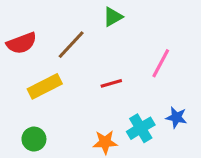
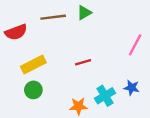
brown line: (71, 45) -> (53, 17), moved, turned 40
pink line: (161, 63) -> (135, 45), moved
green circle: (34, 139) -> (33, 90), moved

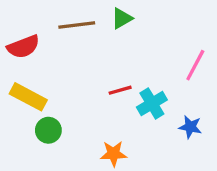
yellow rectangle: (33, 65) -> (28, 97), moved, turned 55
cyan cross: (105, 96) -> (152, 104), moved

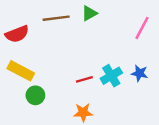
pink line: (195, 65) -> (142, 28), moved
red line: (120, 90) -> (84, 79), moved
blue star: (190, 127) -> (139, 73), moved

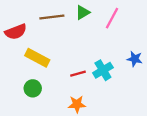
pink line: (142, 28) -> (112, 18), moved
yellow rectangle: (21, 71) -> (37, 58), moved
blue star: (139, 73) -> (135, 59), moved

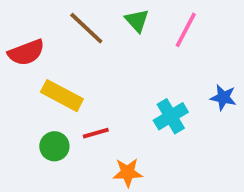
green triangle: (83, 12) -> (137, 21), turned -42
brown line: (52, 17) -> (86, 28), turned 50
red line: (78, 74) -> (96, 133), moved

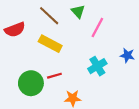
pink line: (186, 30) -> (97, 27), moved
yellow rectangle: (62, 96) -> (50, 44), moved
green circle: (54, 146) -> (31, 83), size x1.5

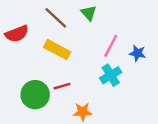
pink line: (97, 27) -> (111, 46), moved
blue star: (127, 55) -> (137, 53), moved

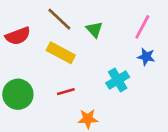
green triangle: (89, 13) -> (94, 29), moved
pink line: (111, 46) -> (142, 27), moved
green circle: (35, 95) -> (18, 94), moved

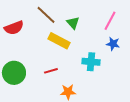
yellow rectangle: (61, 53) -> (59, 41), moved
cyan cross: (118, 80) -> (91, 62), turned 36

